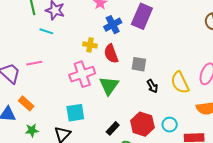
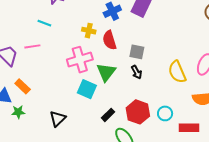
cyan line: (46, 31) -> (44, 23), moved
black arrow: (152, 86) -> (137, 72), moved
cyan square: (75, 113) -> (87, 89), moved, turned 30
green star: (32, 130) -> (18, 112), moved

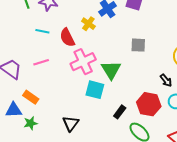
yellow cross: (89, 31) -> (88, 24), moved, turned 32
red semicircle: (109, 40) -> (67, 37), moved
pink line: (32, 46) -> (41, 62), moved
black arrow: (137, 72) -> (166, 80), moved

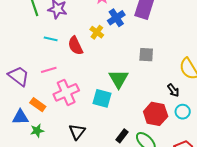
pink cross: (83, 62) -> (66, 92), moved
black rectangle: (120, 112) -> (122, 136), moved

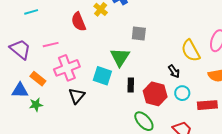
cyan line: (51, 39) -> (31, 12), moved, turned -32
gray square: (146, 55) -> (139, 33), moved
black triangle: (77, 132) -> (77, 96), moved
black rectangle: (122, 136) -> (131, 85), moved, turned -40

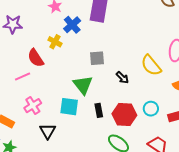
pink line: (51, 45) -> (23, 76), moved
pink cross: (67, 68) -> (33, 106), size x0.7
black arrow: (174, 71) -> (122, 78), moved

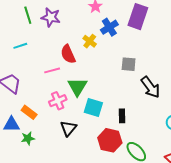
black arrow: (122, 78) -> (150, 87), size x1.6
green triangle: (83, 85) -> (77, 87), moved
red hexagon: (124, 115) -> (110, 140), moved

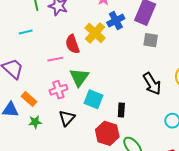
yellow cross: (90, 41) -> (95, 33), size x1.5
gray square: (129, 64) -> (151, 40), moved
green star: (28, 138) -> (35, 122), moved

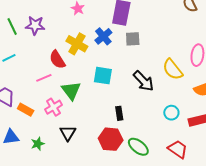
blue cross: (116, 21) -> (103, 36), moved
orange rectangle: (29, 99) -> (26, 110), moved
cyan square: (93, 99) -> (103, 76), moved

